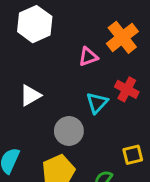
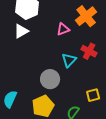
white triangle: (30, 95) -> (21, 31), moved

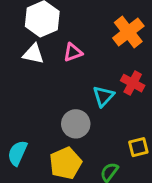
pink triangle: (63, 29) -> (73, 52), moved
white triangle: (21, 31) -> (33, 54), turned 42

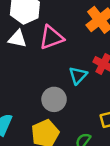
pink triangle: (73, 52) -> (51, 38), size x1.5

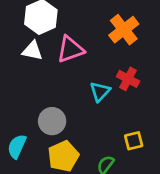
gray circle: (54, 99) -> (52, 121), moved

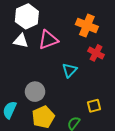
orange cross: (124, 30) -> (87, 26), turned -30
red cross: (128, 79) -> (96, 53), moved

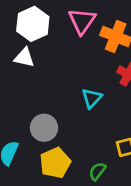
pink triangle: (48, 40) -> (82, 21), moved, turned -35

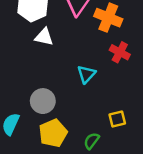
white triangle: (24, 58) -> (44, 37), moved

